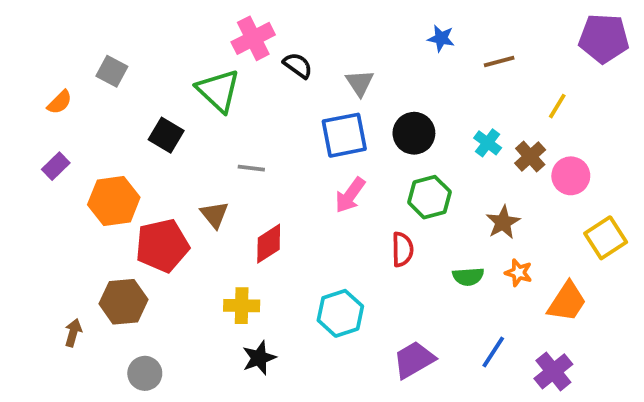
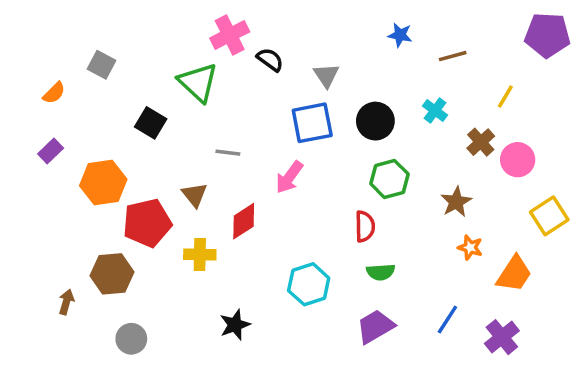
cyan cross: (488, 143) -> (435, 111), moved
pink arrow: (350, 195) -> (289, 177), moved
green semicircle: (468, 277) -> (381, 272), moved
yellow cross: (242, 306) -> (200, 254), moved

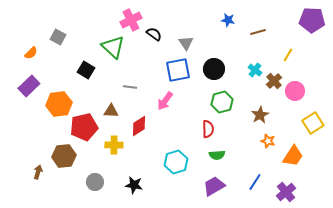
cyan cross: (435, 111) -> (255, 70), moved
purple rectangle: (51, 151) -> (29, 86), size x1.5
brown triangle: (195, 195) -> (111, 111), turned -49
black star: (235, 325) -> (134, 185), turned 30
gray circle: (131, 339) -> (95, 182), moved

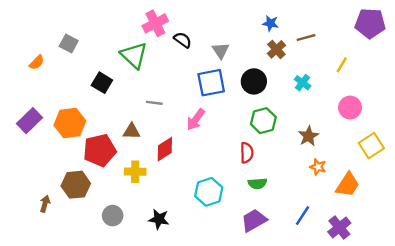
brown cross: (274, 81) -> (276, 49), moved
purple rectangle: (29, 86) -> (30, 121), moved

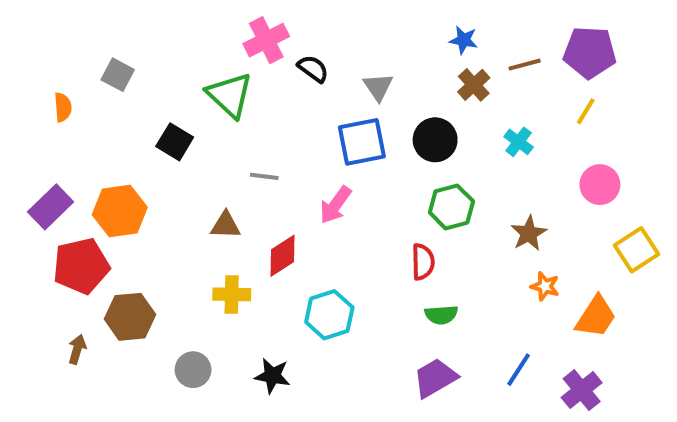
purple pentagon: (370, 23) -> (590, 52), moved
orange semicircle: (37, 62) -> (63, 107), turned -49
red pentagon: (100, 150) -> (81, 266), moved
cyan hexagon: (209, 192) -> (329, 315), moved

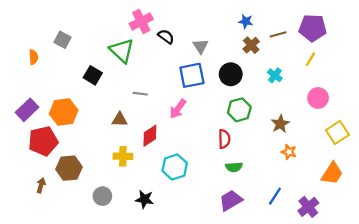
orange trapezoid: (596, 317) -> (332, 173), moved

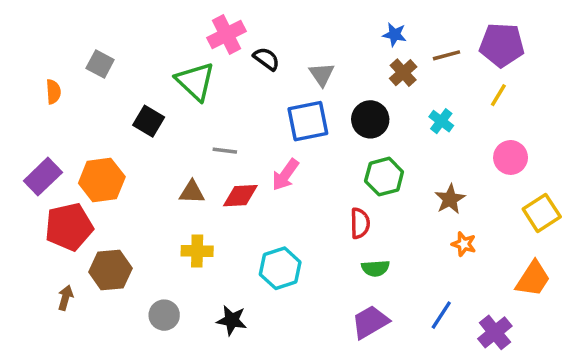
red diamond: (150, 136) -> (240, 196), moved, turned 30

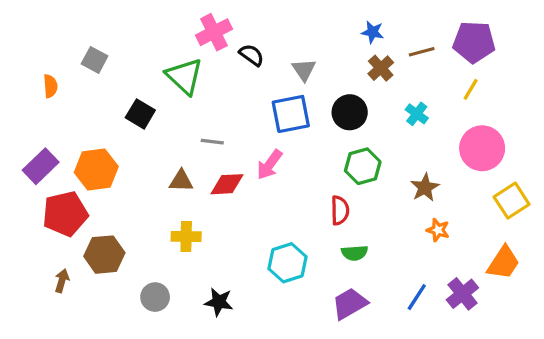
pink circle: (511, 157) -> (482, 148), size x1.4
cyan hexagon: (280, 268) -> (288, 263), moved
purple cross: (495, 332) -> (462, 294), moved

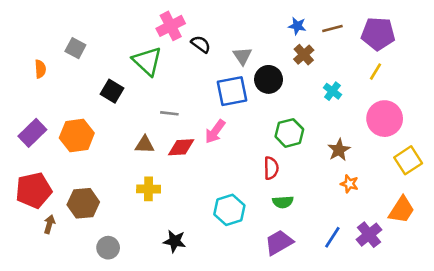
brown line: (422, 52) -> (332, 29), moved
black circle: (350, 112) -> (269, 79), moved
red pentagon: (65, 214) -> (34, 190), moved
gray circle: (155, 297) -> (108, 248), moved

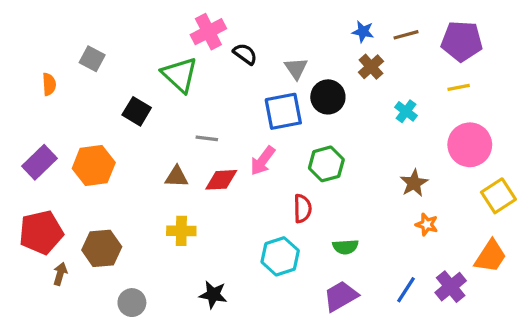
yellow line: (375, 72) -> (459, 87), turned 48
green hexagon: (289, 133) -> (326, 164), moved
red semicircle: (271, 168) -> (302, 209), moved

